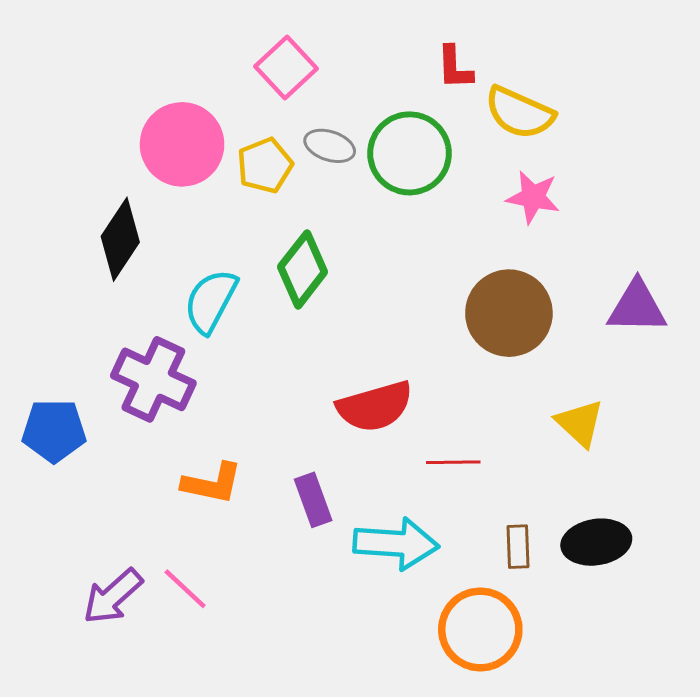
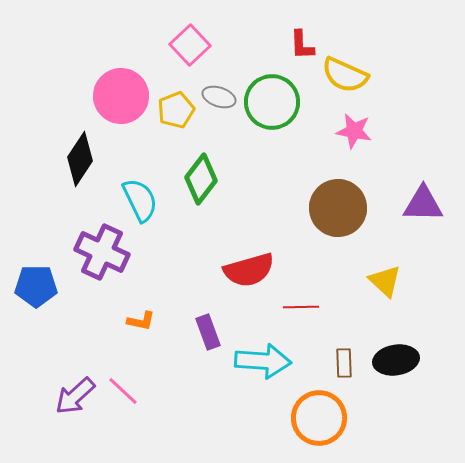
cyan semicircle: (211, 301) -> (140, 200), turned 126
orange L-shape: (212, 483) -> (141, 321), size x0.7

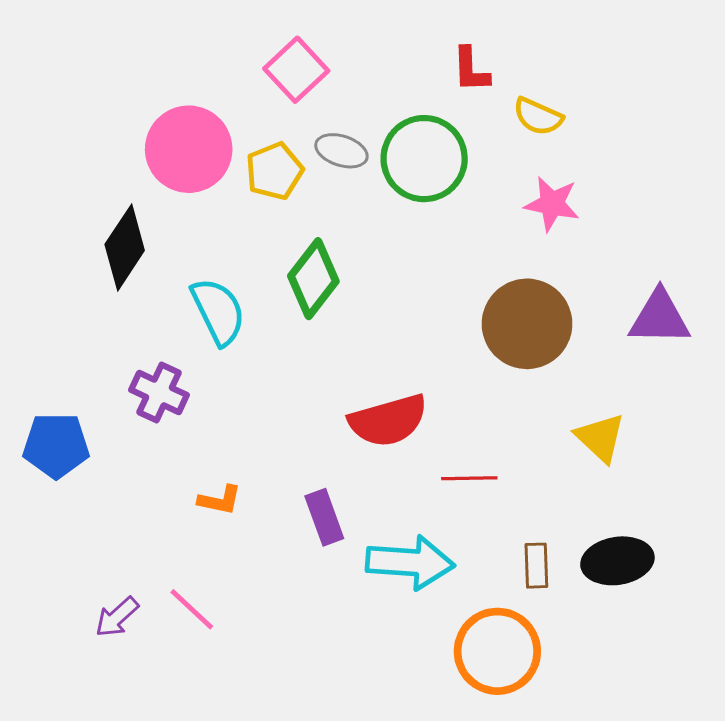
yellow semicircle: (345, 75) -> (538, 116), size x0.7
purple cross: (102, 252) -> (159, 392), size x0.7
purple arrow: (75, 396) -> (117, 617), size x0.7

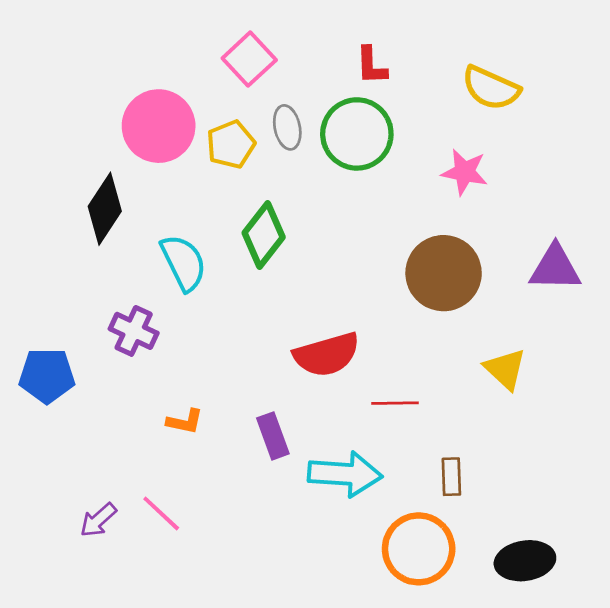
red L-shape: (471, 70) -> (371, 66), moved
yellow semicircle: (538, 116) -> (491, 88), moved, size x1.4
gray ellipse: (341, 151) -> (287, 127), turned 60
black ellipse: (617, 561) -> (525, 561), moved

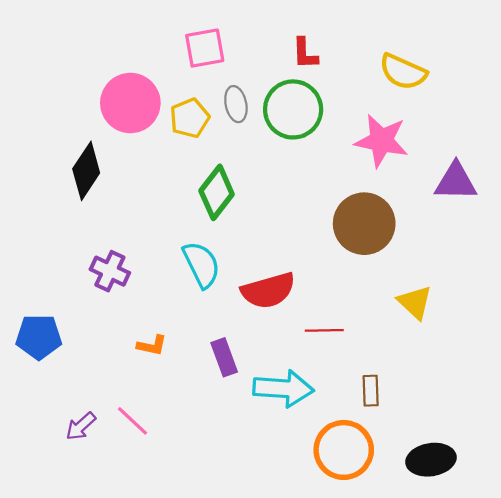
pink square: (249, 59) -> (205, 48), turned 33
pink star: (465, 172) -> (381, 141), size x1.4
cyan semicircle: (184, 263) -> (201, 265), moved
purple triangle: (555, 268) -> (456, 182), moved
blue pentagon: (47, 376) -> (39, 337), moved

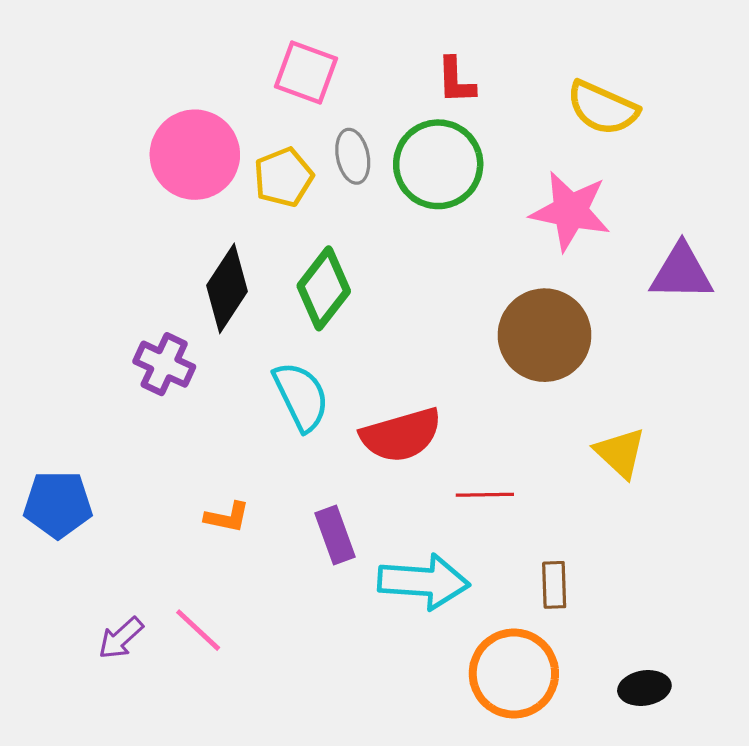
pink square: (205, 48) -> (306, 72), turned 30
black diamond: (86, 171) -> (227, 288), moved
purple cross: (110, 271) -> (164, 364), moved
black ellipse: (431, 460) -> (644, 688), size x0.7

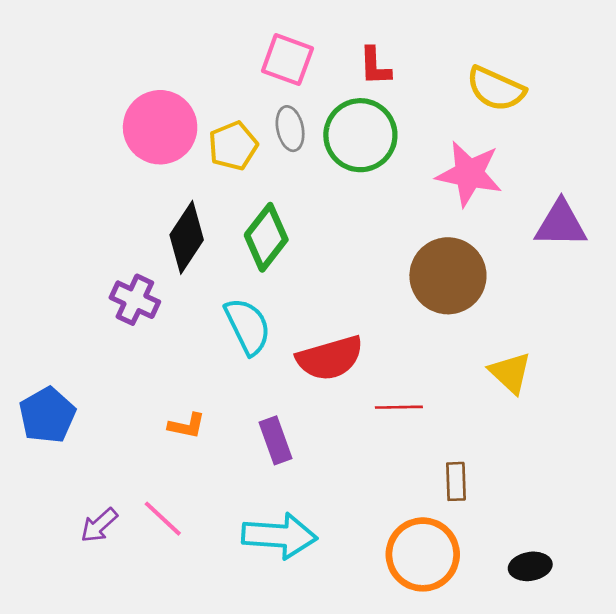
pink square: (306, 72) -> (287, 60), moved
blue pentagon: (58, 504) -> (47, 415), turned -30
cyan arrow: (424, 582) -> (279, 536), moved

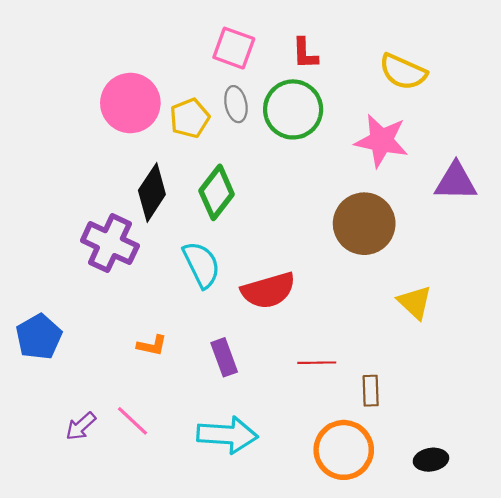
purple cross: (135, 300) -> (110, 243), size x1.4
red line: (399, 407) -> (317, 363), moved

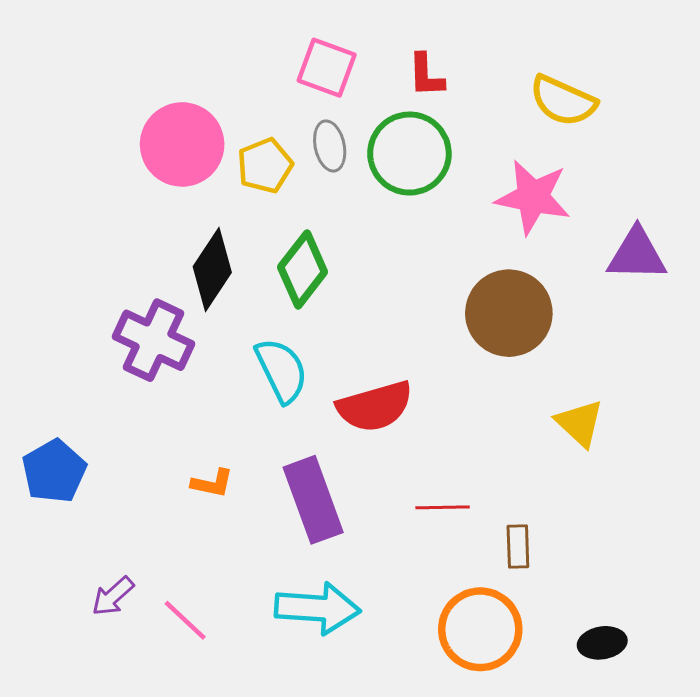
purple rectangle: (224, 357) -> (313, 500), size x1.6
pink line: (133, 421) -> (185, 620), moved

